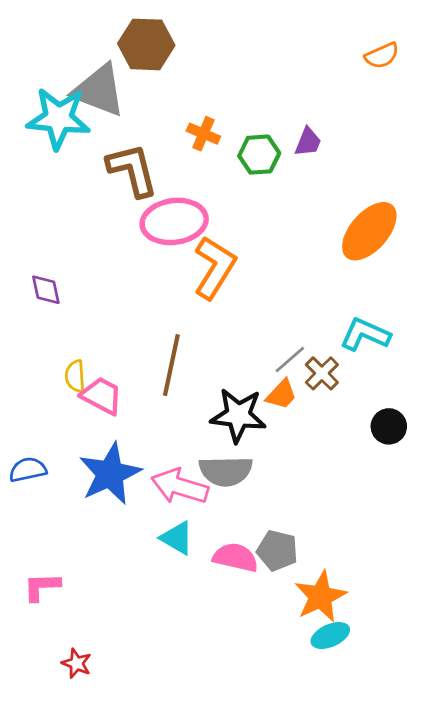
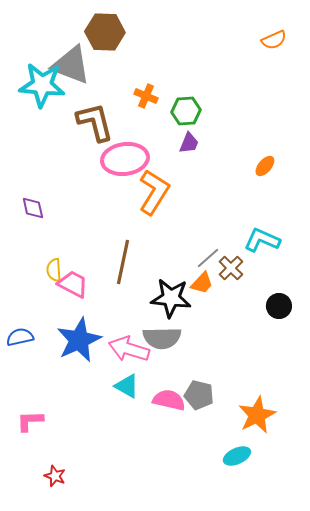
purple trapezoid: (308, 142) -> (189, 143), moved
orange ellipse: (369, 231) -> (265, 166), size x0.5
orange star: (321, 596) -> (257, 415), moved

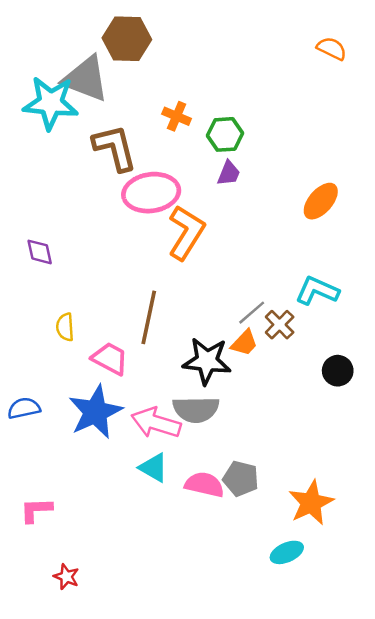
orange semicircle: (274, 40) -> (332, 48), turned -130
orange ellipse: (265, 166) -> (321, 201), size x1.5
pink trapezoid: (73, 284) -> (110, 359), moved

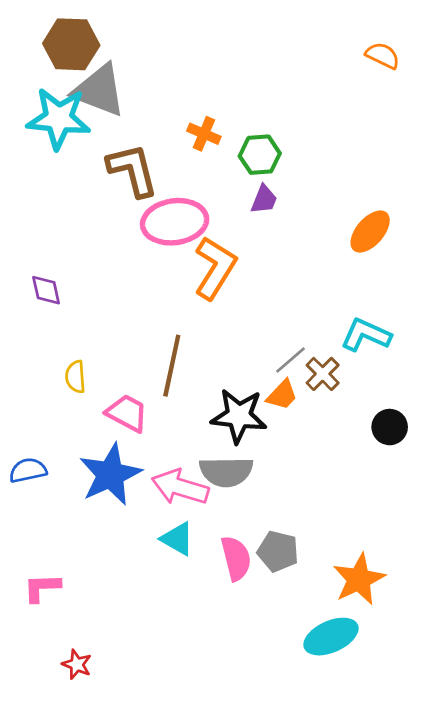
brown hexagon: (127, 39) -> (71, 44), moved
pink semicircle: (204, 485) -> (236, 558), turned 63
cyan ellipse: (287, 552) -> (331, 637), size x1.4

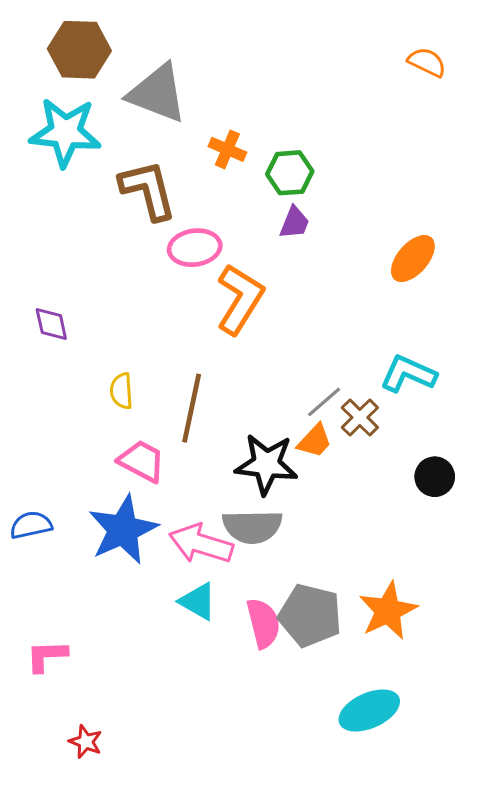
gray triangle: (99, 90) -> (157, 93), moved
pink ellipse: (175, 222) -> (195, 248), size x0.7
yellow semicircle: (75, 377) -> (121, 391), moved
gray pentagon: (278, 551) -> (310, 615), size x1.4
orange star: (359, 579) -> (388, 611), moved

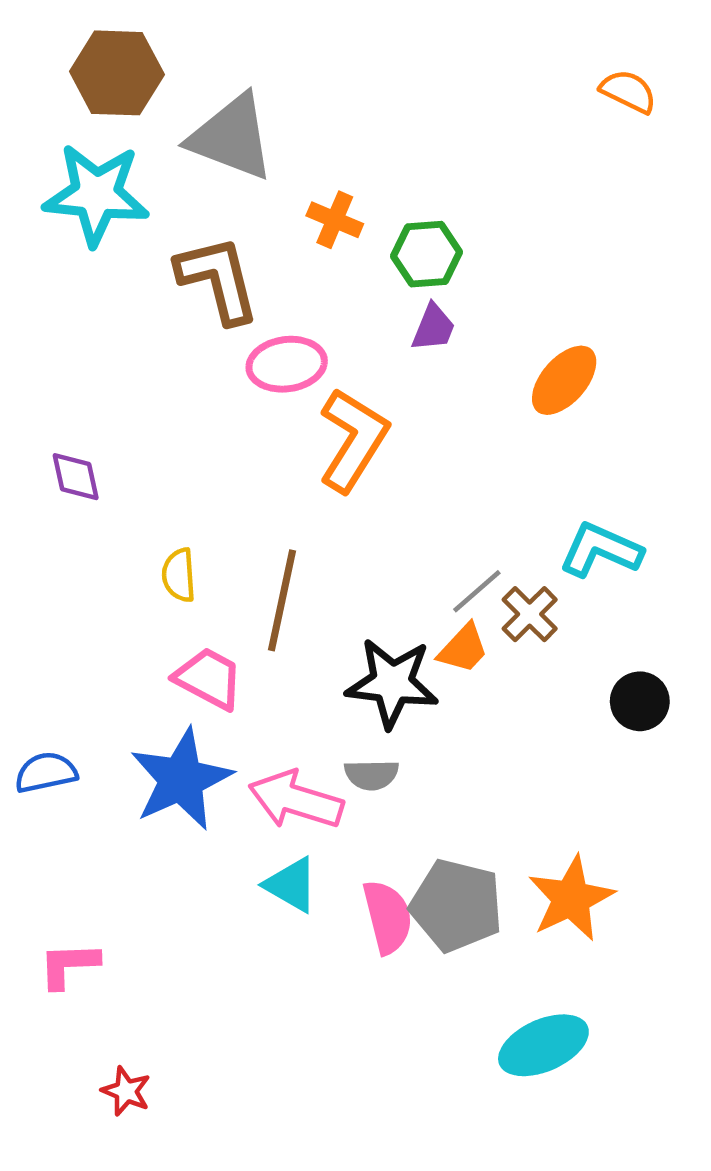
orange ellipse: (413, 259) -> (564, 380), moved
gray semicircle: (252, 527) -> (371, 775), size x0.6

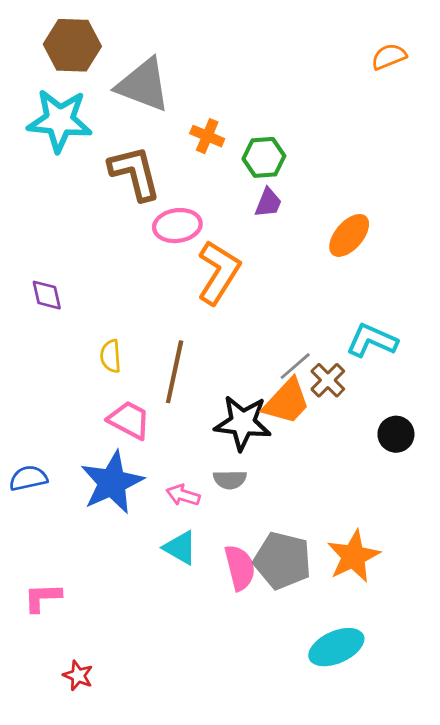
orange semicircle: (628, 91) -> (389, 57), turned -48
orange trapezoid: (463, 649) -> (287, 402), size x1.5
pink arrow: (296, 800) -> (183, 495), size x0.6

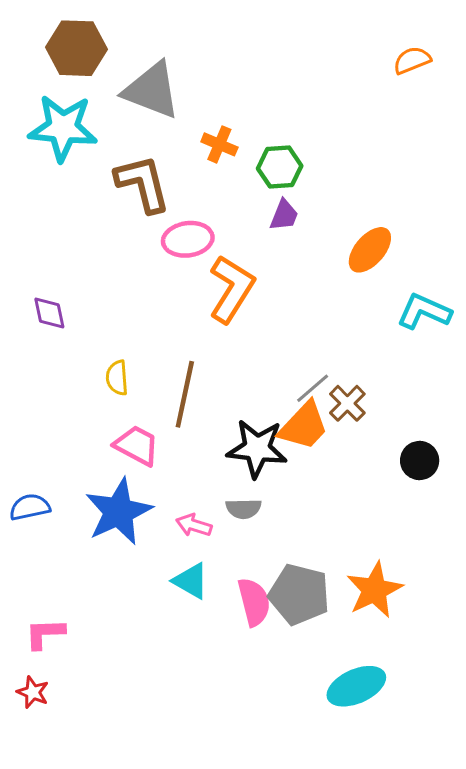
cyan L-shape: (372, 340) -> (424, 312), moved
red star: (78, 675) -> (33, 692), moved

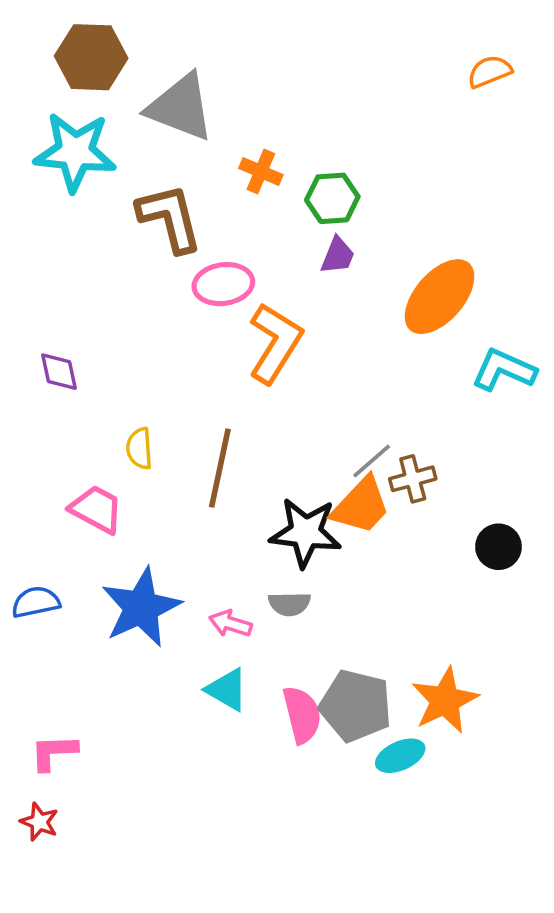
orange ellipse: (370, 250) -> (440, 297), size x1.4
brown cross: (347, 403) -> (413, 479), turned 30
pink trapezoid: (137, 445) -> (96, 509), moved
cyan ellipse: (356, 686) -> (400, 756), moved, size x0.7

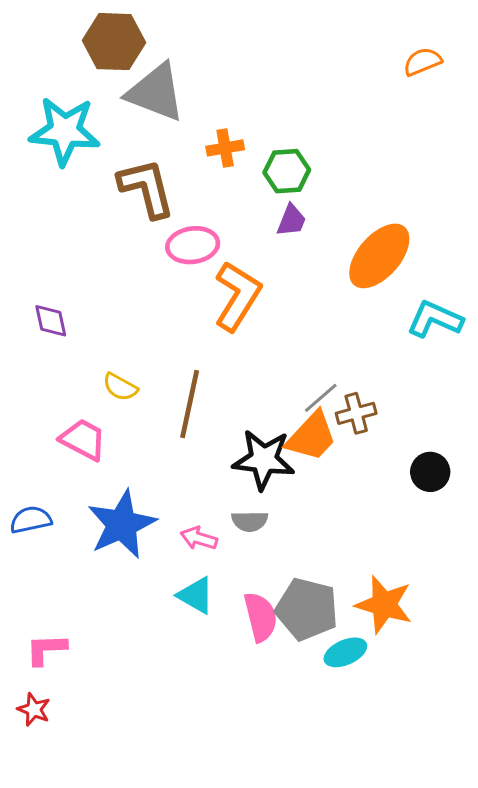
brown hexagon: (91, 57) -> (114, 42), moved
orange cross: (261, 172) -> (225, 148), turned -33
yellow semicircle: (139, 448) -> (120, 387), turned -57
orange star: (445, 700) -> (384, 605), turned -30

